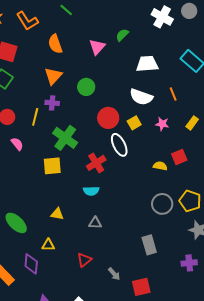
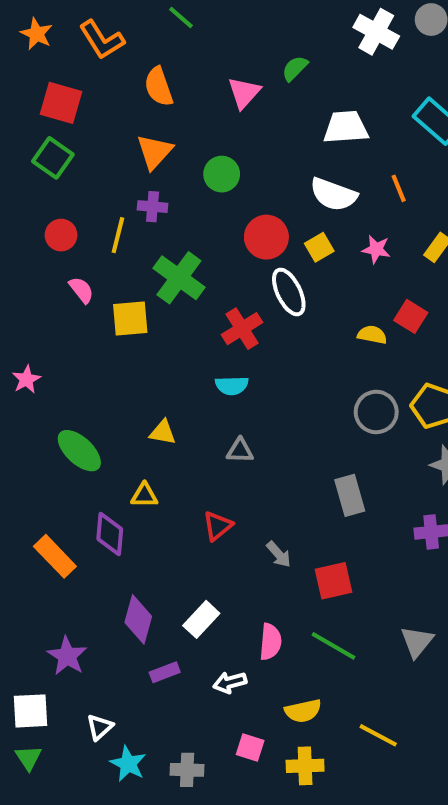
red square: (179, 157) -> (411, 316), turned -35
yellow square: (52, 166) -> (130, 318), moved

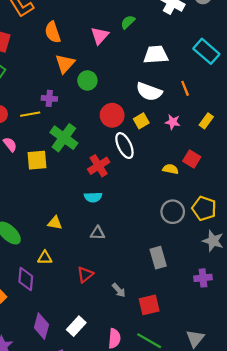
orange triangle: (155, 152) -> (65, 64), moved
yellow line: (118, 235) -> (30, 114), turned 66

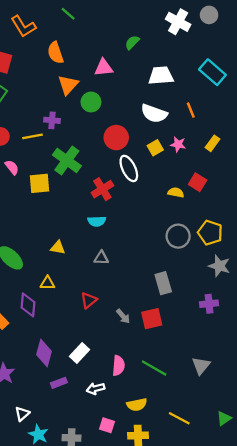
pink triangle: (100, 36) -> (104, 68), moved, turned 42
yellow square: (141, 121) -> (155, 148), moved
red square: (149, 305) -> (152, 319), moved

